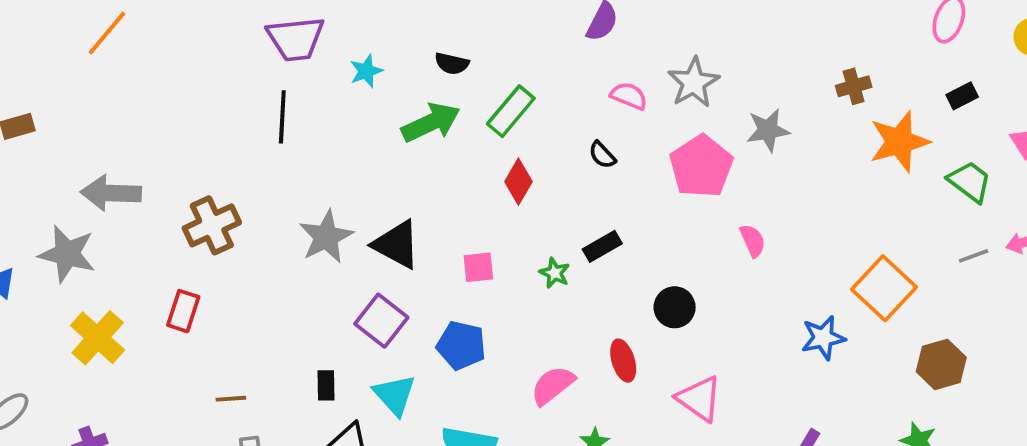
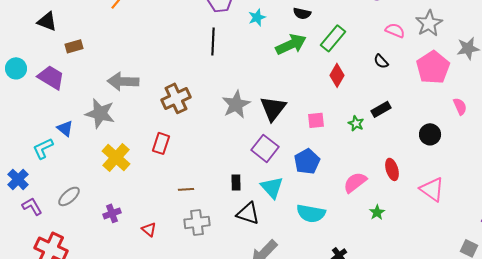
black triangle: (397, 244) -> (273, 108), turned 40
black circle: (675, 307) -> (430, 134), moved
blue pentagon: (461, 345) -> (307, 161), turned 30

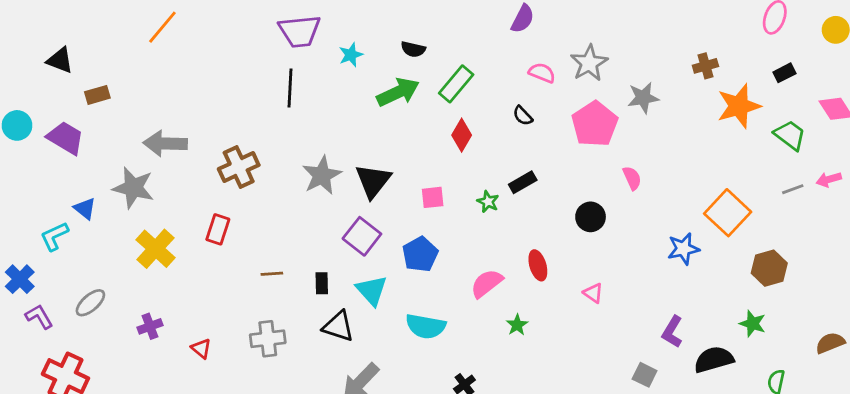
brown line: (186, 189) -> (272, 274), moved
pink triangle: (432, 189) -> (593, 293), size x0.6

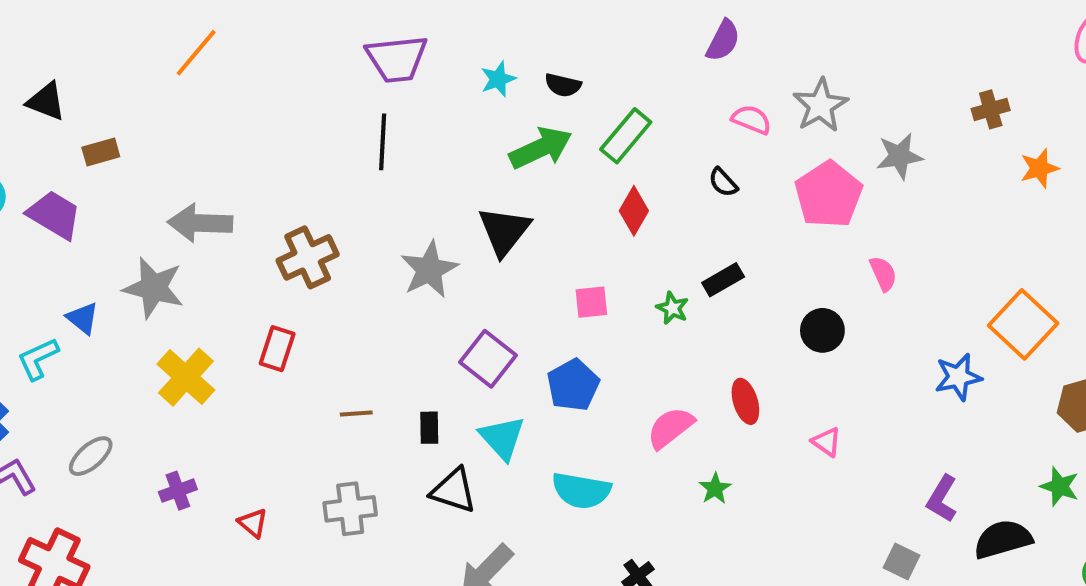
cyan star: (351, 55) -> (498, 79), moved
orange star: (739, 106) -> (1039, 168), size x0.6
black triangle: (373, 181) -> (504, 231), moved

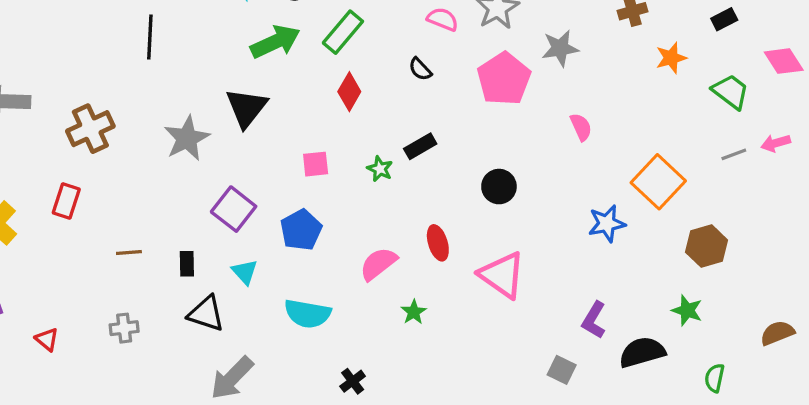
pink semicircle: (883, 274) -> (581, 127), moved
cyan triangle: (502, 438) -> (245, 272), size x0.7
pink triangle: (826, 442) -> (502, 275), size x2.0
gray cross: (350, 509) -> (124, 328), size x0.7

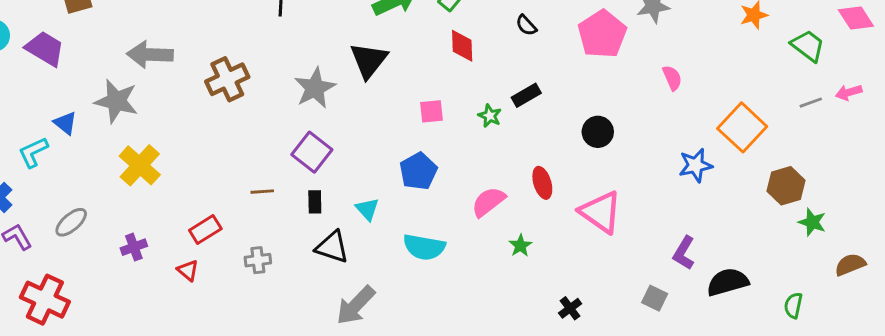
red diamond: (349, 92) -> (462, 46), turned -32
red rectangle: (66, 201) -> (205, 230), moved, turned 40
purple square: (234, 209) -> (312, 152), moved
green star: (687, 310) -> (812, 222), moved
black cross: (353, 381) -> (570, 308), moved

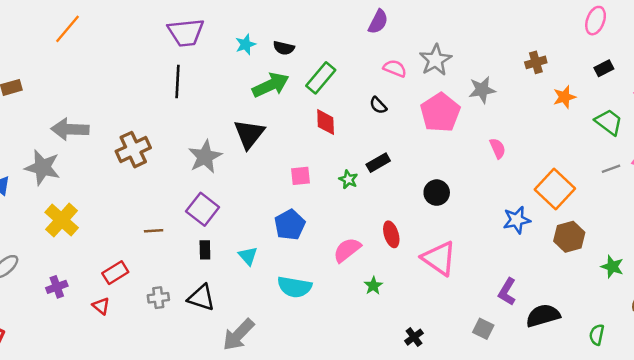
brown hexagon: (786, 186) -> (569, 237), moved
brown line: (262, 192) -> (154, 231), moved
black triangle: (332, 247) -> (201, 298), moved

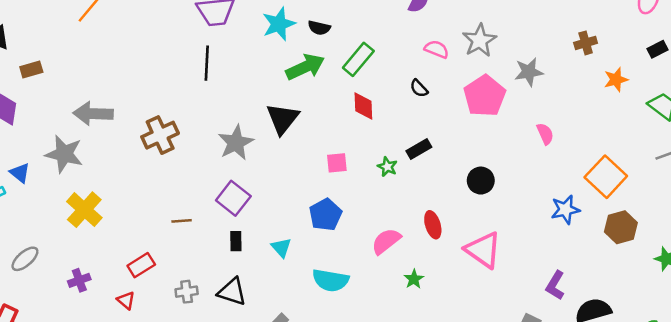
cyan star: (246, 44) -> (279, 24), size x1.5

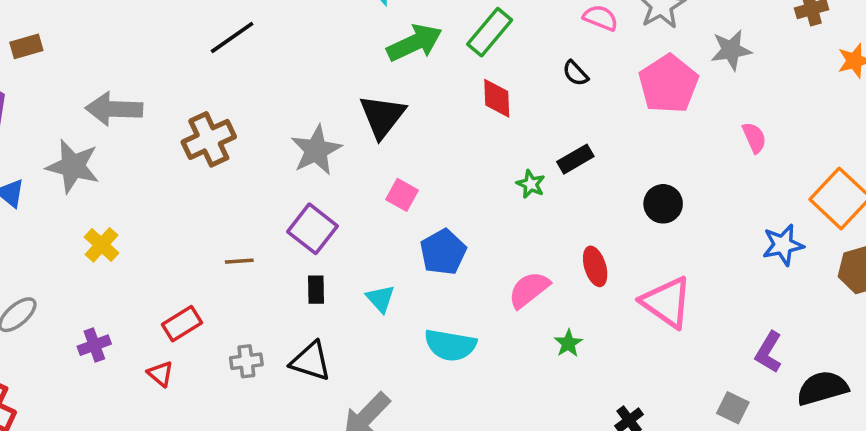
black line: (207, 63) -> (232, 37), moved, turned 52
pink square: (337, 163) -> (402, 195), moved, turned 35
yellow cross: (84, 210) -> (101, 245), size x0.7

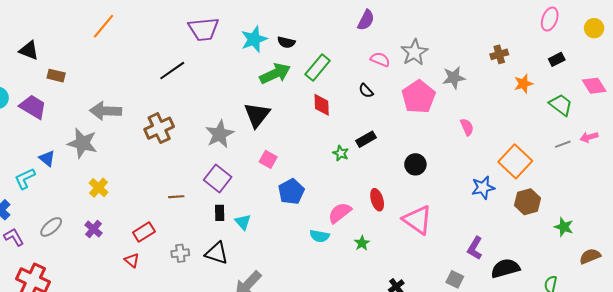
brown rectangle: (26, 46) -> (56, 76), turned 30
cyan triangle: (380, 299) -> (243, 222), moved
purple cross: (94, 345) -> (93, 229), moved, turned -30
cyan semicircle: (450, 345) -> (320, 236), moved, size x0.7

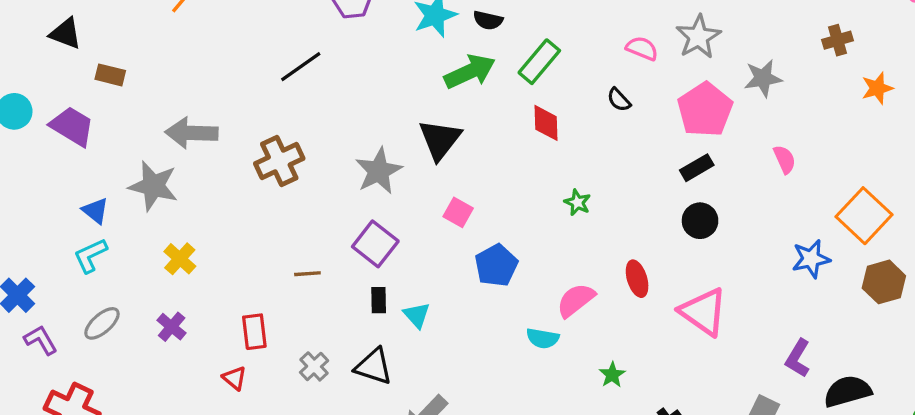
black rectangle: (366, 139) -> (697, 168), moved
cyan L-shape: (25, 179) -> (90, 255), moved
red rectangle: (144, 232) -> (254, 332), turned -65
green star: (362, 243) -> (612, 375), moved
gray cross: (180, 253) -> (314, 366), turned -36

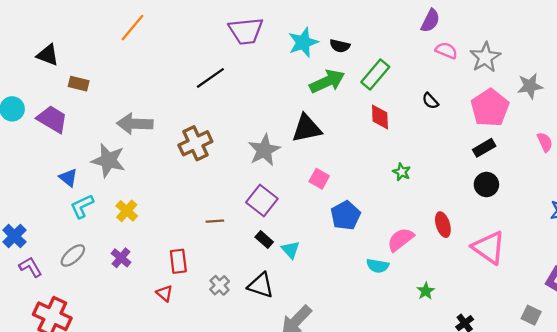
pink semicircle: (642, 48) -> (446, 50), moved
black triangle: (440, 140) -> (307, 128), turned 40
cyan L-shape: (90, 255) -> (82, 206), moved
black rectangle: (379, 300) -> (264, 239), turned -48

